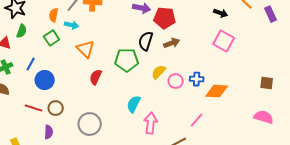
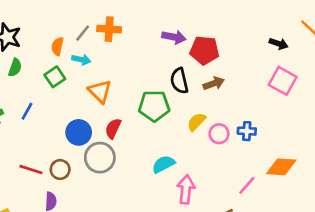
black semicircle: (146, 41) -> (179, 81), turned -30
blue circle: (45, 80) -> (79, 132), moved
orange diamond: (217, 91) -> (281, 167), moved
cyan semicircle: (134, 104) -> (163, 164), turned 36
gray circle: (90, 124) -> (100, 158), moved

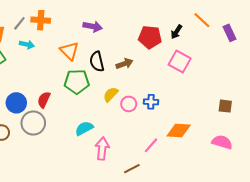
black arrow: (279, 44) -> (176, 32), turned 104
red pentagon: (204, 50) -> (150, 37), moved
cyan arrow: (81, 60) -> (27, 45), moved
orange triangle: (100, 91) -> (69, 51), moved

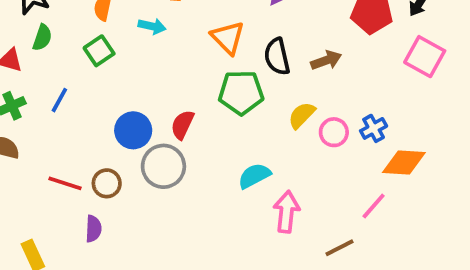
blue cross: (151, 102) -> (374, 128), turned -32
orange diamond: (179, 130) -> (404, 163), moved

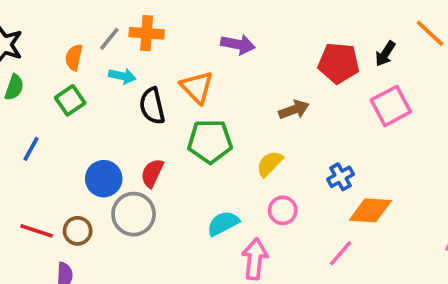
black semicircle: (277, 57) -> (152, 106), moved
pink square: (425, 57) -> (391, 106), turned 33
pink circle: (334, 132) -> (283, 210), moved

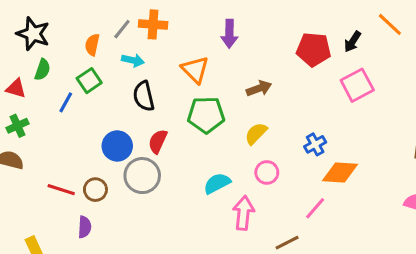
purple arrow: (238, 44) -> (229, 34), turned 80
black semicircle: (152, 106) -> (144, 96), moved
brown arrow: (294, 110) -> (259, 88), moved
blue line: (31, 149) -> (66, 102), moved

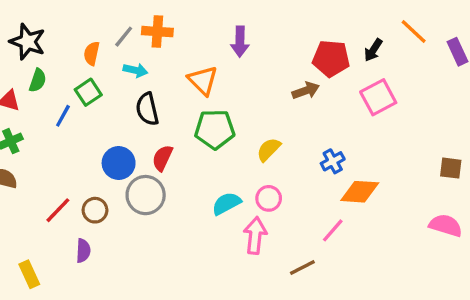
brown arrow: (259, 88) -> (306, 91), moved
pink circle: (267, 172) -> (269, 198), moved
red line: (61, 190) -> (58, 210), turned -64

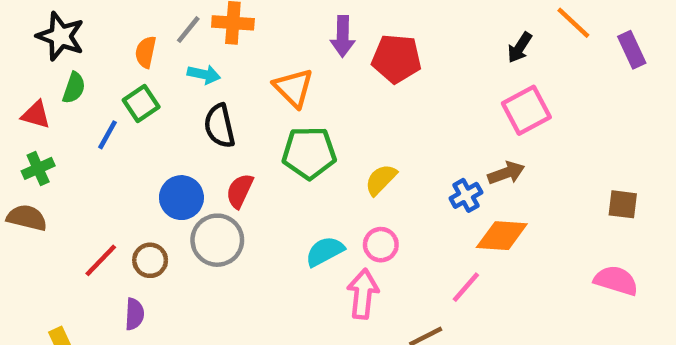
red pentagon: (331, 58) -> (396, 59), moved
brown arrow: (306, 91) -> (506, 173), moved

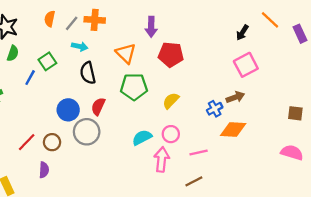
orange semicircle: (146, 52) -> (50, 19), moved
red pentagon: (396, 59) -> (171, 54), moved
pink line: (466, 287) -> (199, 153), moved, turned 36

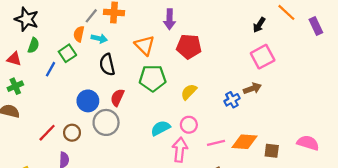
orange semicircle: (50, 19) -> (79, 34), moved
brown square: (295, 113) -> (272, 151), moved
orange diamond: (233, 129) -> (244, 142), moved

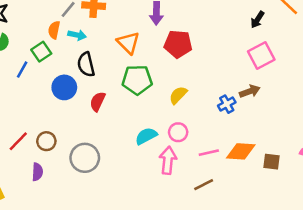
blue circle: (88, 101) -> (64, 87), moved
gray circle: (106, 122) -> (85, 158), moved

